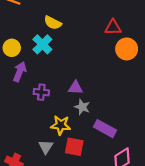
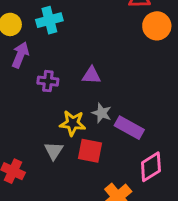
cyan cross: (42, 44) -> (49, 20), turned 30
gray star: (82, 107) -> (102, 113), moved

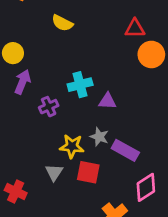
cyan cross: (49, 20) -> (80, 85), moved
purple triangle: (91, 75) -> (108, 101), moved
purple cross: (48, 81) -> (49, 107), turned -30

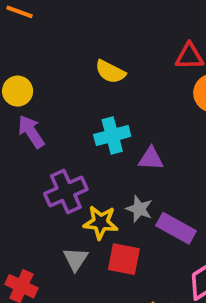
yellow semicircle: (62, 23) -> (110, 72), moved
purple arrow: (23, 82) -> (31, 132), turned -55
purple cross: (49, 107) -> (66, 191), moved, size x1.5

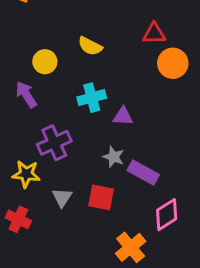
yellow circle: (18, 91) -> (45, 62), moved
yellow star: (101, 222) -> (26, 174), moved

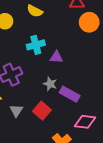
red square: (101, 197) -> (42, 111), turned 30
pink diamond: (167, 215) -> (85, 122), turned 40

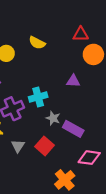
cyan cross: (36, 45) -> (38, 97), moved
purple triangle: (56, 57) -> (73, 81), moved

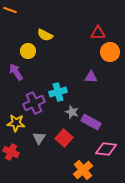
yellow semicircle: (37, 43) -> (45, 35), moved

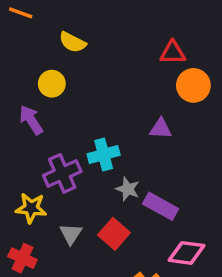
yellow semicircle: (45, 35) -> (73, 42), moved

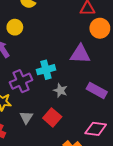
purple triangle: (161, 129) -> (80, 54), size x1.5
purple rectangle: (161, 206) -> (97, 90), moved

